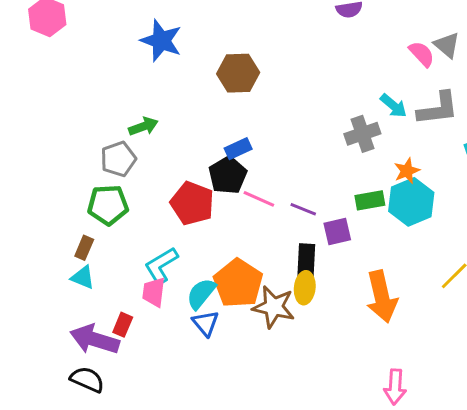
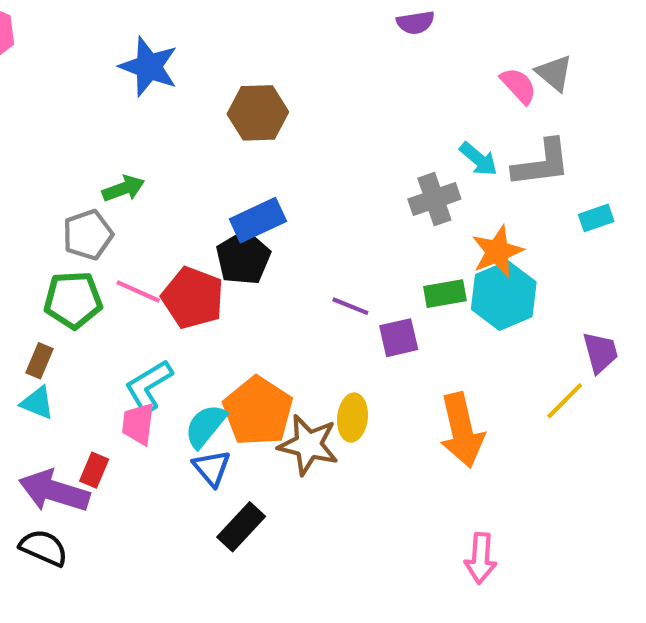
blue rectangle: (238, 149) -> (258, 220), size x1.4
orange star: (407, 171) -> (497, 252), size x1.4
pink line: (259, 199) -> (138, 291), moved
black rectangle: (306, 261) -> (241, 527), moved, turned 40

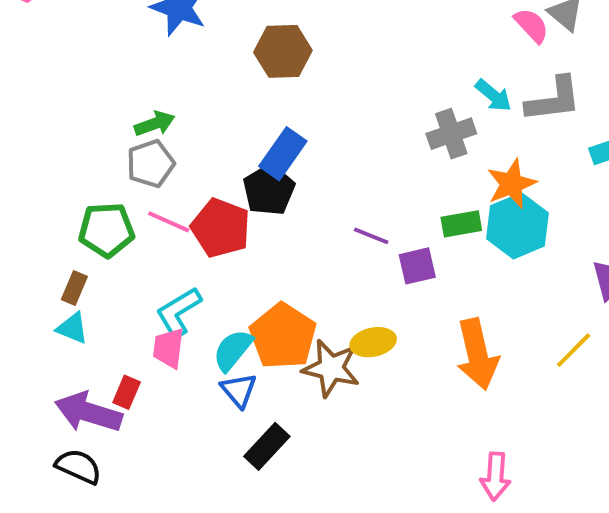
blue rectangle: (258, 220) -> (283, 154), turned -30
gray pentagon: (88, 235) -> (151, 164), moved
yellow line: (565, 401) -> (574, 350), moved
yellow ellipse: (352, 418) -> (373, 342), turned 72

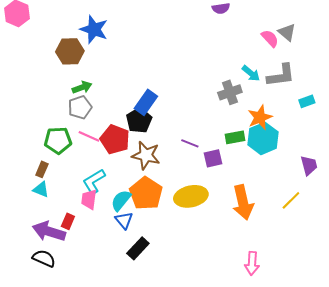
brown hexagon: (283, 51) -> (70, 51), moved
yellow ellipse: (373, 342) -> (191, 196), size x1.5
brown star: (331, 368) -> (146, 155), moved

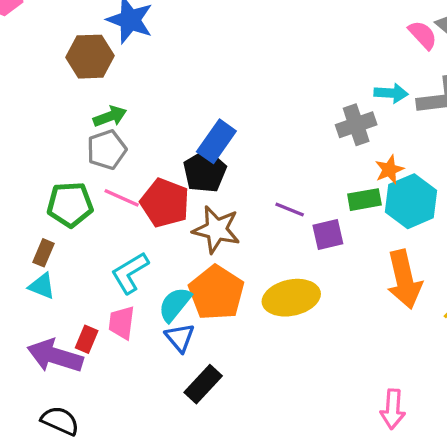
cyan arrow: (251, 73) -> (391, 93), turned -36
orange star: (260, 117) -> (389, 170), moved, size x0.7
pink trapezoid: (89, 199) -> (122, 323), moved
orange arrow: (243, 202) -> (404, 279), moved
black semicircle: (44, 258) -> (60, 421), moved

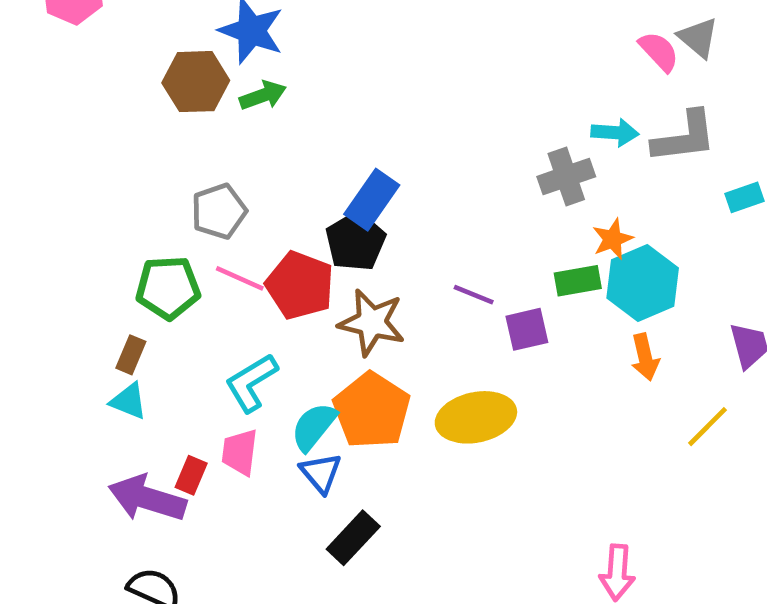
green arrow: (110, 116) -> (263, 95), moved
orange arrow: (404, 279) -> (645, 357), moved, size x0.6

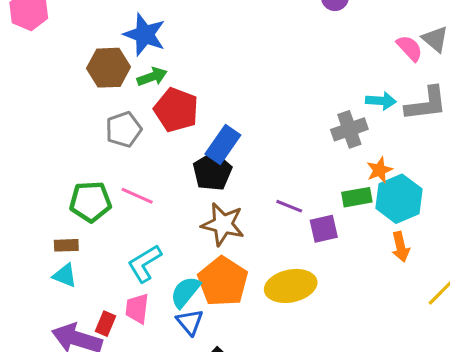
gray pentagon: (219, 211) -> (124, 129), moved
red pentagon: (300, 285) -> (176, 110), moved
brown rectangle: (131, 355) -> (66, 245), turned 65

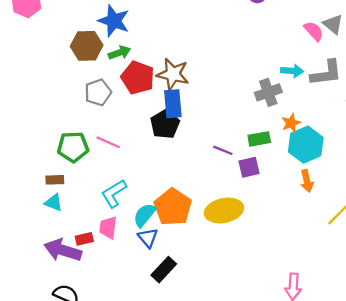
blue rectangle: (223, 144) -> (173, 104), turned -40
green rectangle: (357, 197) -> (259, 139), moved
brown star: (223, 224) -> (173, 74), moved
red rectangle: (105, 324) -> (84, 239), turned 54

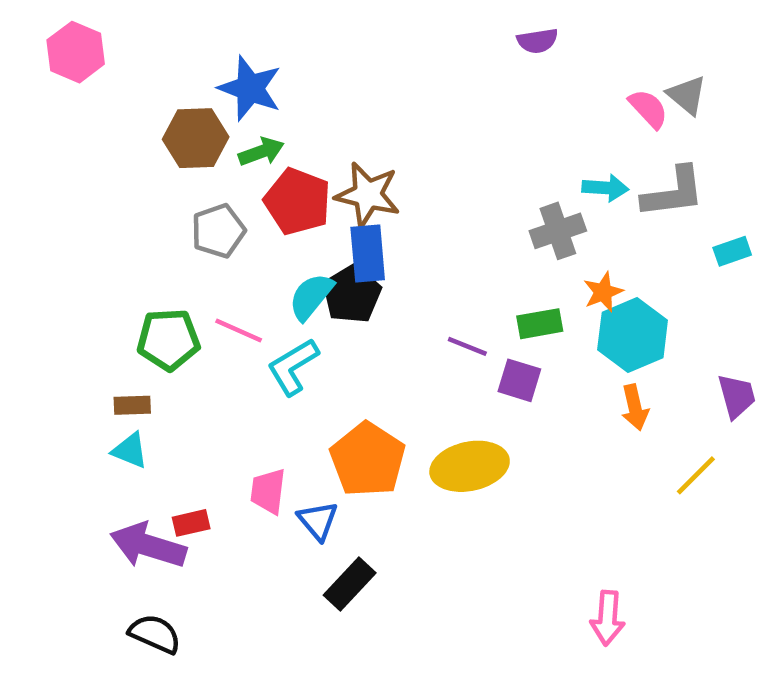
purple square: (249, 167) -> (519, 380), turned 30
cyan L-shape: (114, 193) -> (293, 367), moved
cyan semicircle: (144, 215) -> (311, 297), moved
pink trapezoid: (108, 228) -> (268, 491), moved

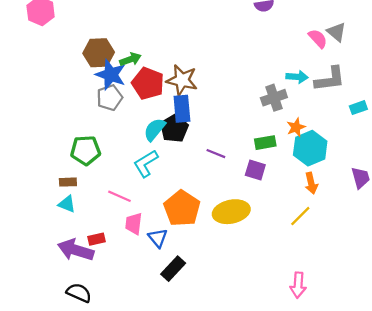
blue star: (250, 88) -> (111, 75), moved
pink line: (239, 331) -> (119, 196), moved
purple line: (467, 346) -> (216, 154), moved
yellow line: (696, 475) -> (300, 216), moved

